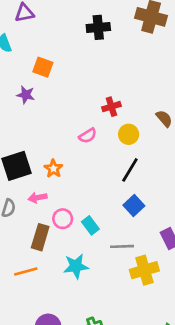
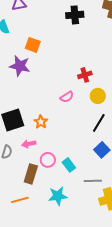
purple star: (26, 95) -> (20, 66), size x1.5

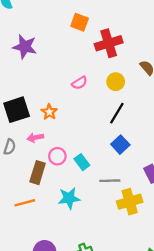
orange square: (33, 45) -> (80, 22), moved
red cross: (85, 75) -> (109, 43), moved, size x1.6

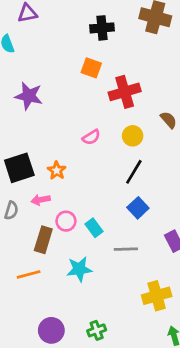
yellow cross: (130, 202) -> (157, 296), moved

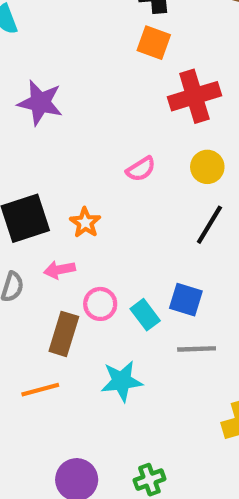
orange square: (91, 68) -> (154, 43), moved
blue square: (138, 208) -> (186, 300), moved, turned -30

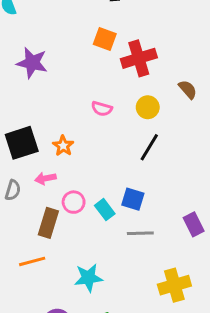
orange square: (154, 43) -> (105, 39), moved
pink semicircle: (141, 169) -> (102, 109), turned 48
cyan star: (122, 381) -> (88, 278), moved

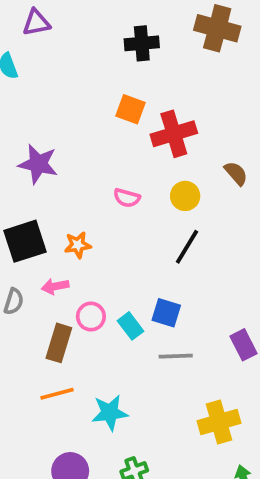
purple star: (32, 63) -> (38, 164), moved
orange star: (63, 146) -> (78, 245), turned 30
orange line: (32, 261) -> (57, 394), moved

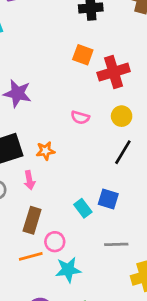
pink arrow: (55, 286) -> (29, 180), turned -90
pink circle: (91, 317) -> (55, 242), moved
gray line: (176, 356) -> (116, 244), moved

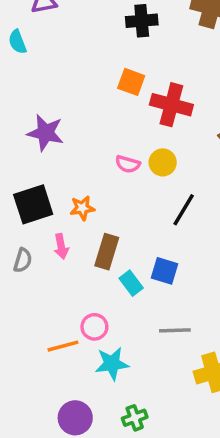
red cross: (114, 72) -> (171, 105), turned 32
yellow circle: (122, 116) -> (163, 162), moved
brown rectangle: (32, 220) -> (107, 252), moved

